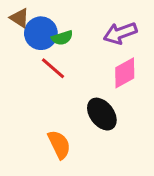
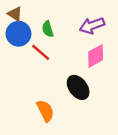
blue circle: (41, 33) -> (18, 34), moved
green semicircle: (62, 38) -> (48, 29), turned 91

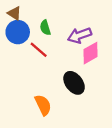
purple arrow: (92, 26) -> (80, 35), moved

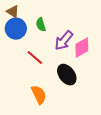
purple arrow: (80, 35) -> (64, 41), moved, turned -30
red line: (39, 50) -> (35, 58), moved

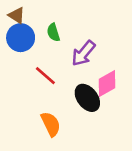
pink diamond: (82, 48) -> (107, 83), moved

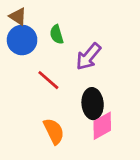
pink diamond: (107, 83) -> (102, 126), moved
black ellipse: (87, 98) -> (93, 104), turned 32

